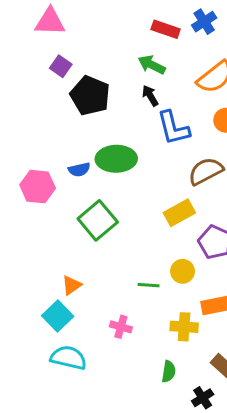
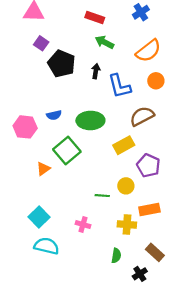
red rectangle: (166, 29) -> (95, 18), moved
black arrow: (150, 96) -> (96, 71), moved, turned 40
green ellipse: (116, 159) -> (90, 120), moved
orange triangle: (72, 285) -> (43, 169), moved

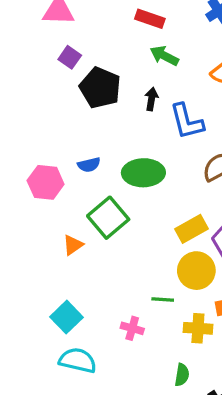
yellow rectangle: (124, 145) -> (192, 229), moved
yellow circle: (126, 186) -> (196, 271), size x1.5
green line: (102, 196) -> (163, 299), moved

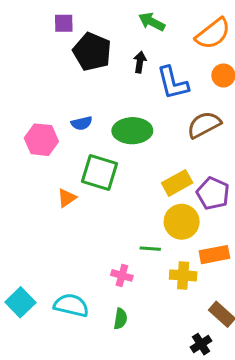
purple square: (70, 57) -> (64, 23), turned -36
green square: (108, 218) -> (100, 172), turned -33
cyan square: (66, 317) -> (20, 302), moved
green semicircle: (182, 375) -> (120, 319), moved

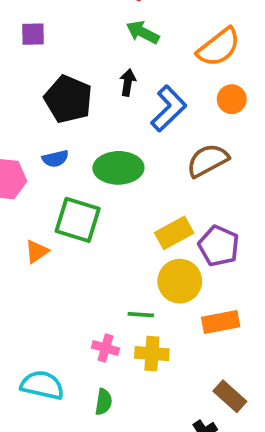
black pentagon: (92, 52) -> (68, 99), moved
blue L-shape: (173, 83) -> (169, 108), turned -120
yellow cross: (183, 275) -> (152, 354), moved

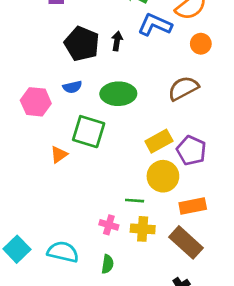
black arrow: (128, 82) -> (117, 41), moved
blue L-shape: (169, 108) -> (155, 25), moved, turned -112
brown rectangle: (230, 396) -> (186, 242), moved, size x1.4

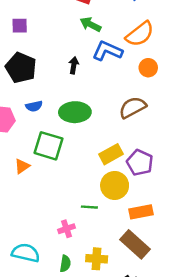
black pentagon: (82, 44) -> (21, 68), moved
pink cross: (109, 225) -> (67, 229), turned -35
yellow cross: (143, 229) -> (97, 259), moved

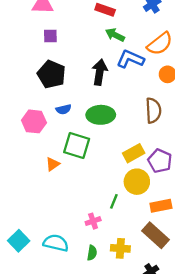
black arrow: (74, 65) -> (100, 72), size x1.6
brown semicircle: (133, 107) -> (153, 110), turned 115
green line: (89, 207) -> (114, 201), turned -72

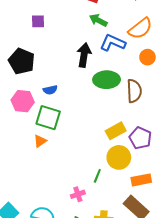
black pentagon: (51, 74) -> (22, 61), moved
green ellipse: (101, 115) -> (107, 80), moved
green square: (77, 146) -> (48, 118), moved

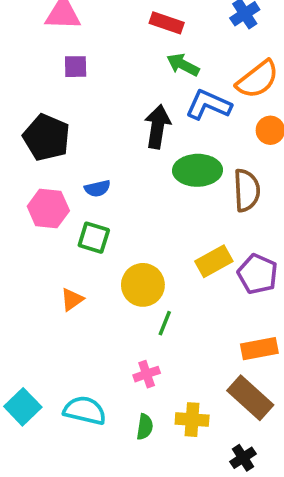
green square: (48, 118) -> (94, 238), size x0.7
orange triangle: (40, 141) -> (72, 299), moved
yellow circle: (119, 157) -> (143, 285), moved
green line: (97, 176) -> (165, 323), moved

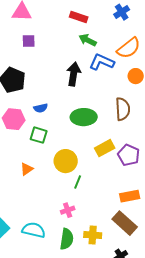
green ellipse: (198, 170) -> (84, 117), moved
green semicircle: (145, 427) -> (67, 239), size x1.5

